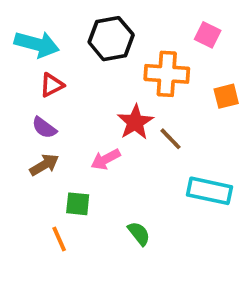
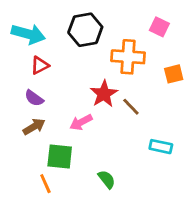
cyan rectangle: (209, 191) -> (161, 147), size x0.7
green square: (78, 204) -> (60, 157), size x1.4

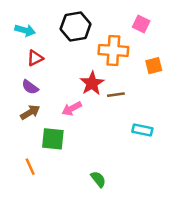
cyan arrow: (28, 34) -> (25, 30), size x0.7
brown line: (131, 107) -> (116, 95), turned -54
green semicircle: (107, 179) -> (98, 179), moved
orange line: (45, 184) -> (30, 167), moved

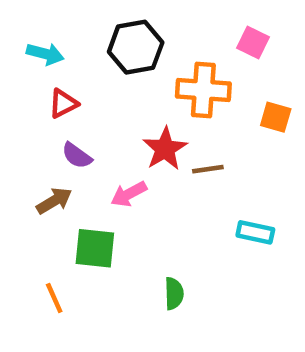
orange square: (154, 66) -> (276, 117), turned 30
purple semicircle: (30, 87) -> (77, 156), moved
green semicircle: (98, 179) -> (174, 293), moved, turned 36

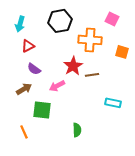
cyan arrow: (45, 54) -> (20, 24), turned 91

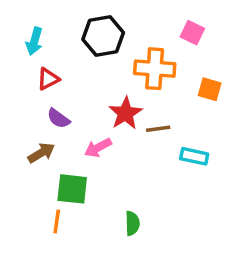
cyan rectangle: (113, 103) -> (194, 156), moved
orange line: (24, 132) -> (57, 222), moved, turned 32

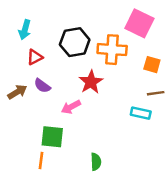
pink square: (192, 33) -> (139, 23), size x1.6
black hexagon: (103, 36) -> (75, 42), moved
brown line: (158, 129) -> (156, 93), moved
brown arrow: (41, 153) -> (17, 92), moved

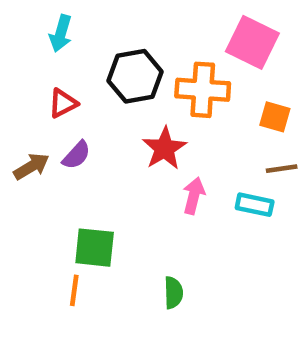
cyan arrow: (25, 30) -> (61, 33), moved
purple semicircle: (42, 86) -> (76, 155), turned -84
pink arrow: (71, 107) -> (194, 196), moved, turned 132

